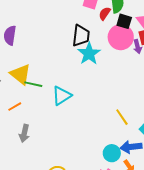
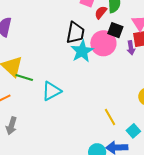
black square: (124, 21) -> (115, 30), moved
pink circle: (121, 37) -> (103, 43), moved

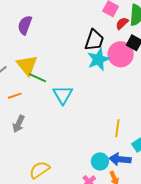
cyan triangle: (51, 91) -> (63, 95), turned -40
yellow line: (110, 117) -> (117, 128), turned 30

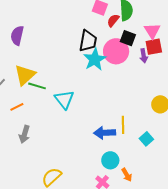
yellow triangle: (27, 65) -> (25, 75), turned 35
blue arrow: (120, 159) -> (105, 133), moved

